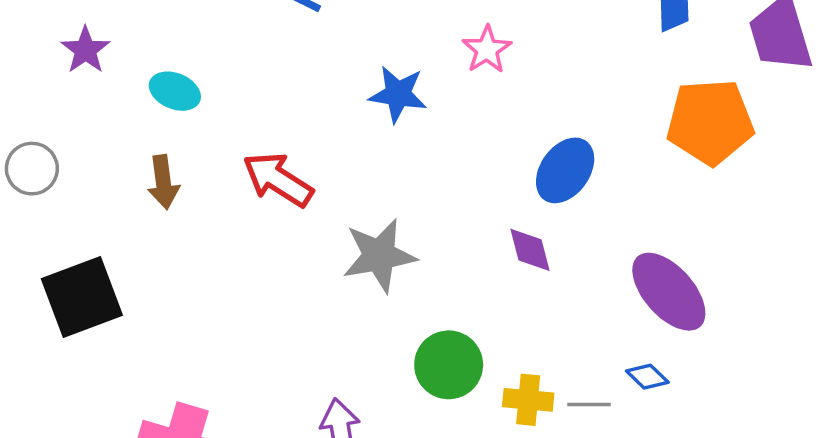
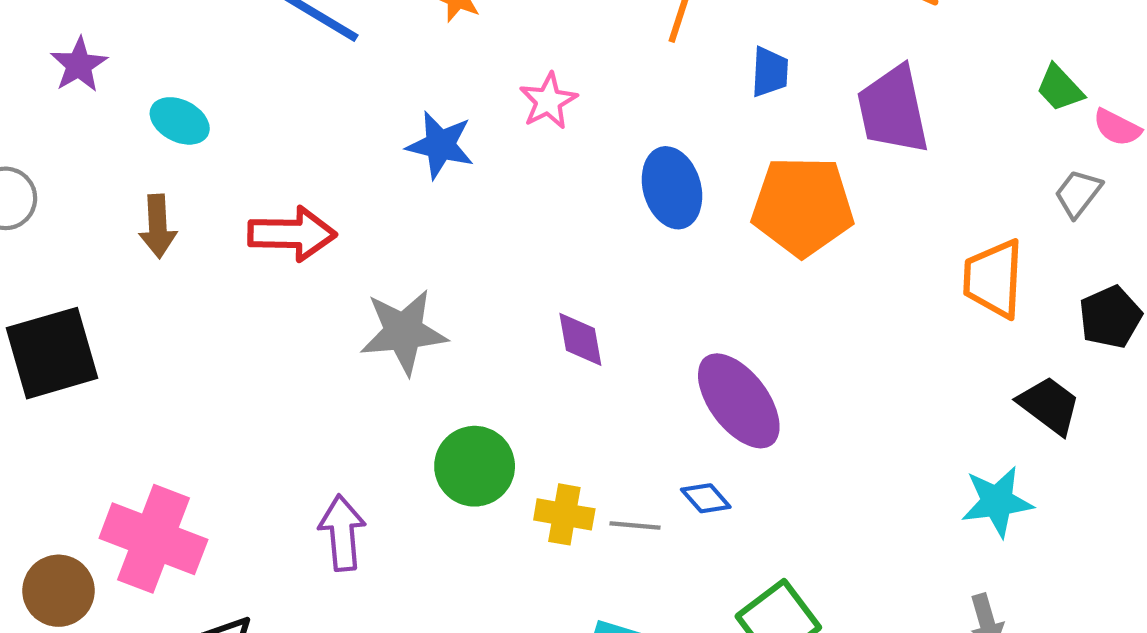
blue ellipse: (565, 170) -> (672, 188), moved, turned -56
red arrow: (278, 180) -> (292, 234), turned 144

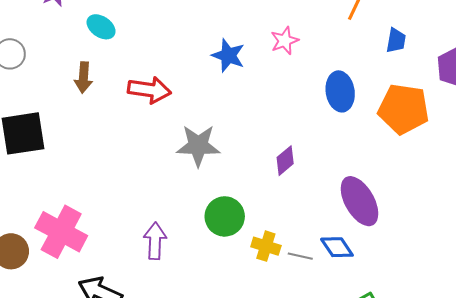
purple diamond: (580, 339) -> (285, 161), turned 52
blue diamond: (706, 498) -> (337, 247), size x1.4

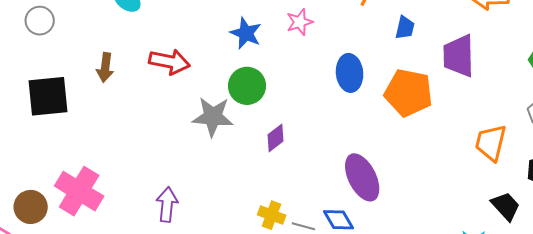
brown arrow: (83, 77) -> (105, 67), moved
purple diamond: (285, 161) -> (276, 138), moved
green circle: (225, 216) -> (247, 86), moved

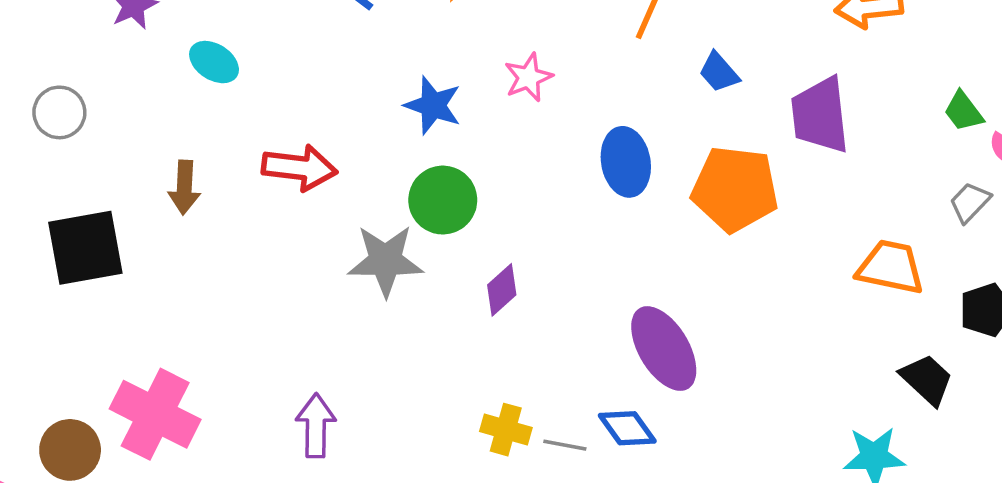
blue trapezoid: (405, 28) -> (719, 72), turned 130
orange trapezoid: (491, 143) -> (891, 267), turned 93

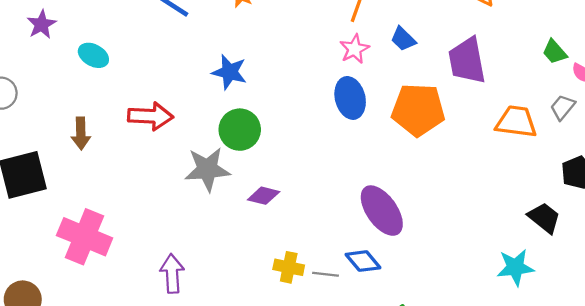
pink star: (528, 77) -> (354, 49), moved
orange trapezoid: (891, 267) -> (516, 122), moved
purple diamond: (502, 290) -> (264, 196), moved, turned 60
pink cross: (155, 414) -> (85, 237), moved

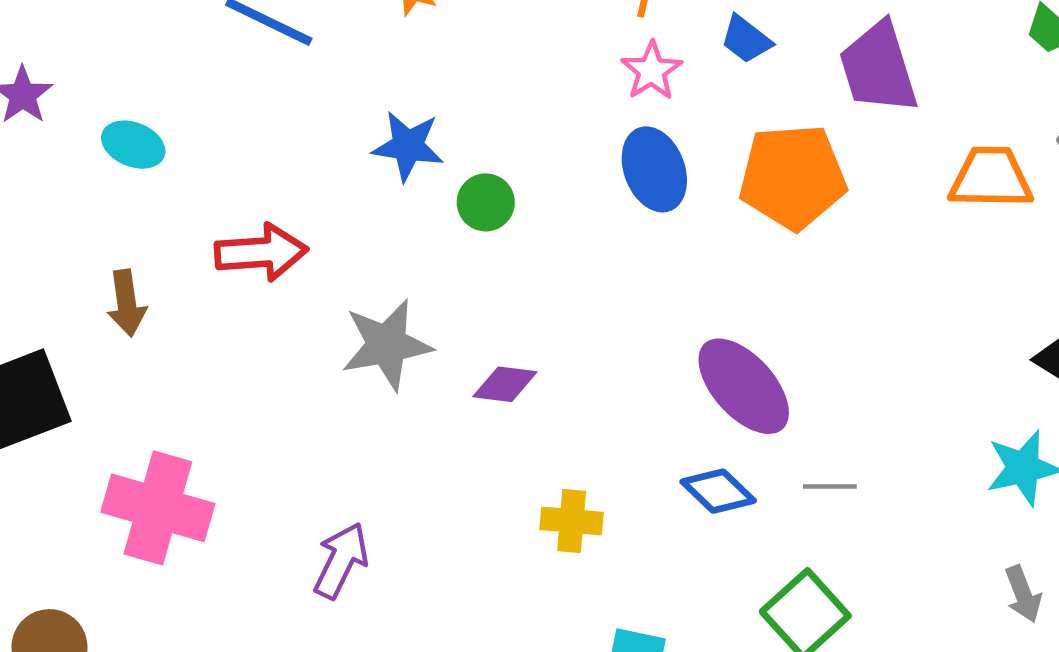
green circle: (240, 130) -> (486, 202), moved, size x0.7
purple arrow: (172, 273) -> (341, 561), turned 36
gray line: (326, 274) -> (830, 486), moved

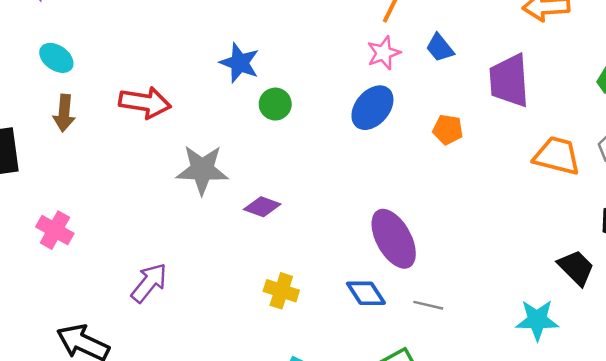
cyan ellipse: (133, 145) -> (56, 58), moved
blue ellipse: (654, 169) -> (372, 108), turned 48
orange pentagon: (793, 177) -> (448, 130), size x0.5
pink cross: (158, 508) -> (55, 230), size x0.6

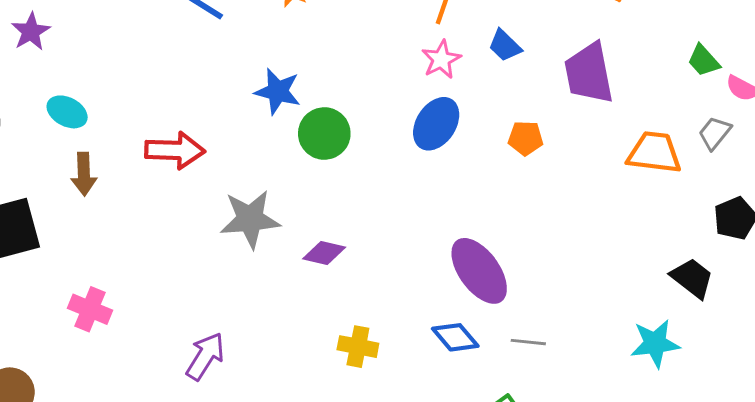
green circle: (275, 104) -> (324, 134), size x1.4

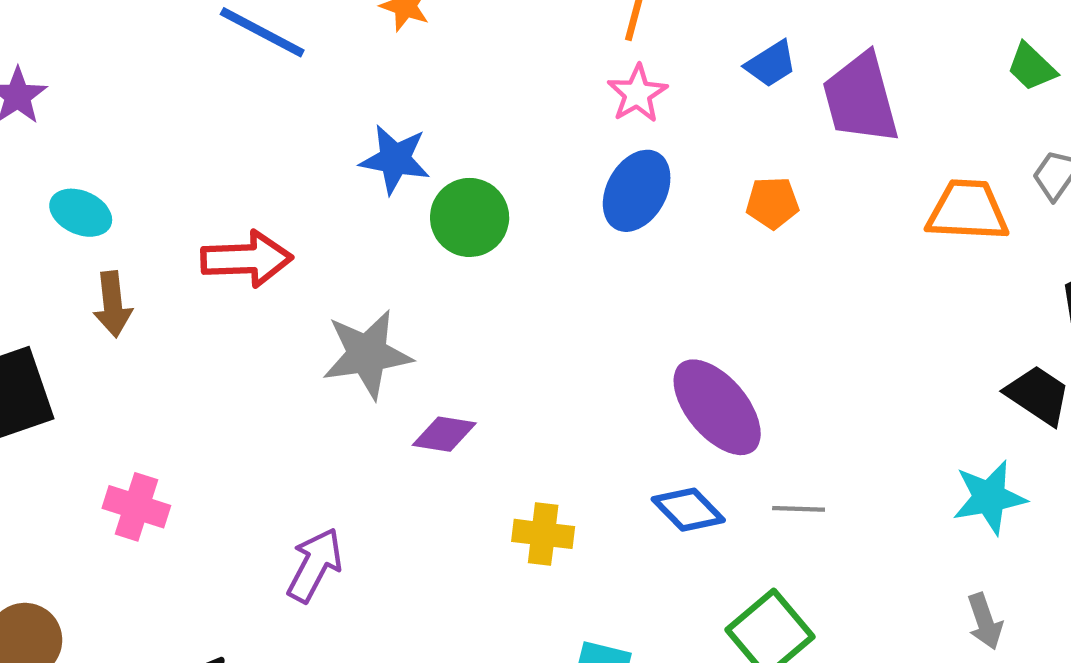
blue trapezoid: (505, 46) -> (771, 64), moved, turned -72
purple diamond: (324, 253) -> (444, 434), moved

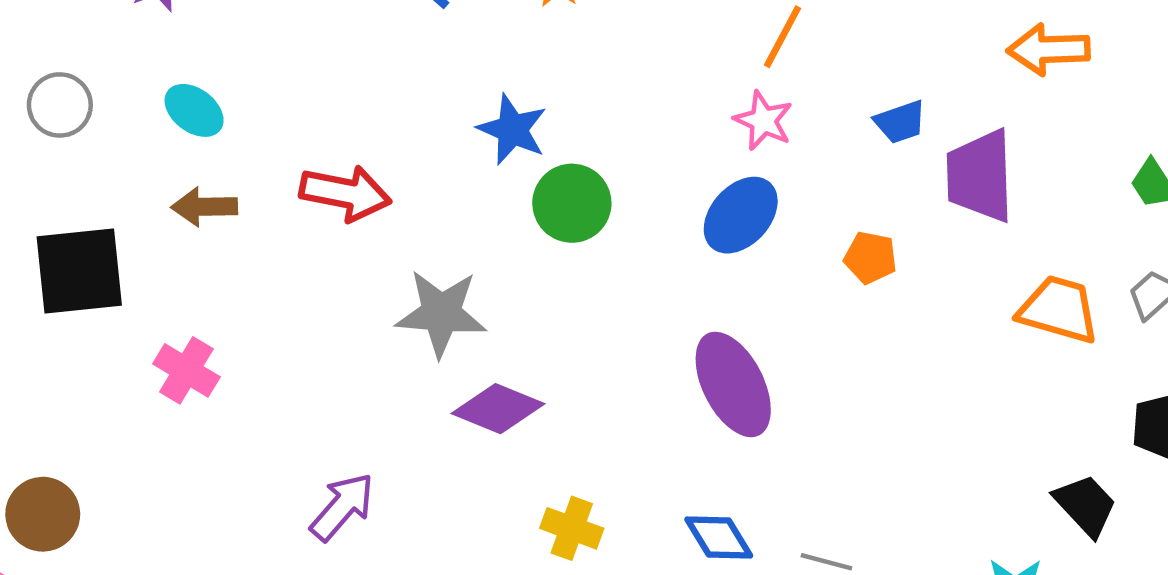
pink star: (637, 94) -> (763, 121), turned -30
brown arrow: (113, 304) -> (204, 207), turned 82
purple ellipse: (717, 407) -> (733, 384), moved
purple diamond: (444, 434) -> (498, 409), size x1.4
pink cross: (136, 507) -> (186, 370), moved

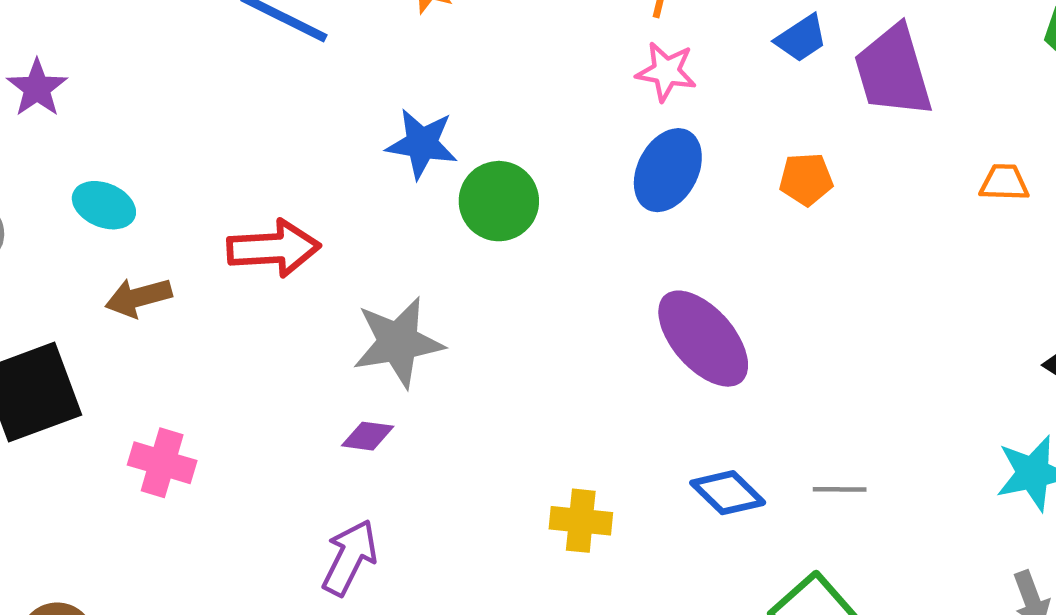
orange trapezoid: (1059, 309) -> (1004, 183), size x0.6
purple diamond: (498, 409) -> (368, 436), moved, size x0.6

